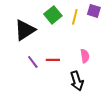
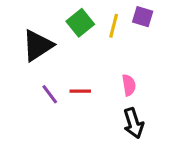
black arrow: (77, 81) -> (133, 123), moved

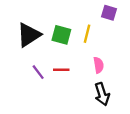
green square: (80, 23) -> (61, 35), moved, turned -36
yellow line: (114, 26) -> (87, 34), moved

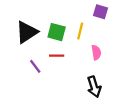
pink semicircle: (99, 65) -> (96, 52), moved
red line: (61, 70) -> (57, 56), moved

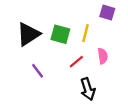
red line: (57, 56) -> (76, 62), moved, turned -40
black arrow: (94, 87) -> (88, 89), moved

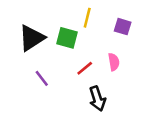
purple square: (107, 13) -> (123, 27), moved
yellow line: (86, 33) -> (87, 18), moved

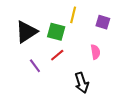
red line: (85, 68) -> (57, 55), moved

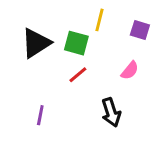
pink semicircle: (95, 52) -> (130, 70), turned 48
purple line: (35, 66) -> (40, 115), moved, turned 48

